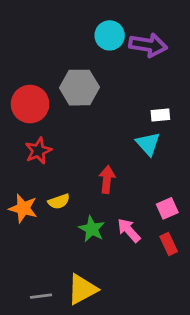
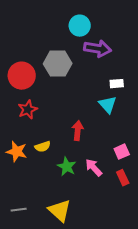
purple arrow: (148, 45) -> (98, 49), moved
yellow triangle: (82, 289) -> (60, 211), turned -50
gray line: (41, 296) -> (19, 210), moved

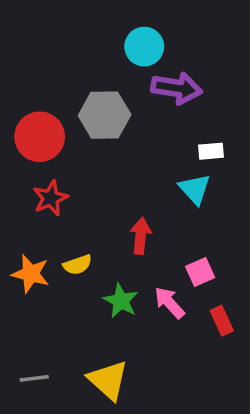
pink square: (122, 152) -> (200, 272), moved

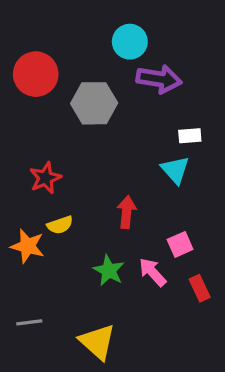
red circle: (40, 137) -> (36, 74), moved
yellow semicircle: (78, 265) -> (60, 225), moved
gray line: (34, 378) -> (29, 322), moved

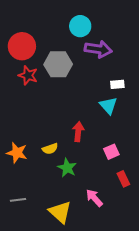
red star: (45, 178) -> (28, 75), moved, turned -30
yellow semicircle: (60, 225) -> (50, 149), moved
pink arrow: (153, 272) -> (94, 198), moved

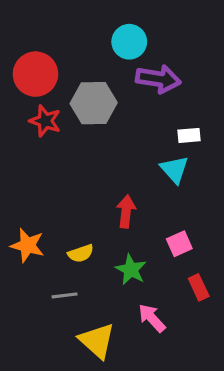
yellow semicircle: (50, 149) -> (81, 253), moved
green star: (67, 168) -> (131, 270), moved
gray line: (18, 200) -> (65, 295), moved

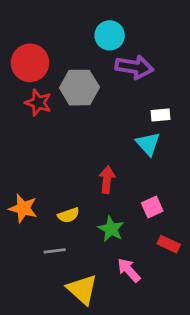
red rectangle: (199, 287) -> (169, 244), turned -40

